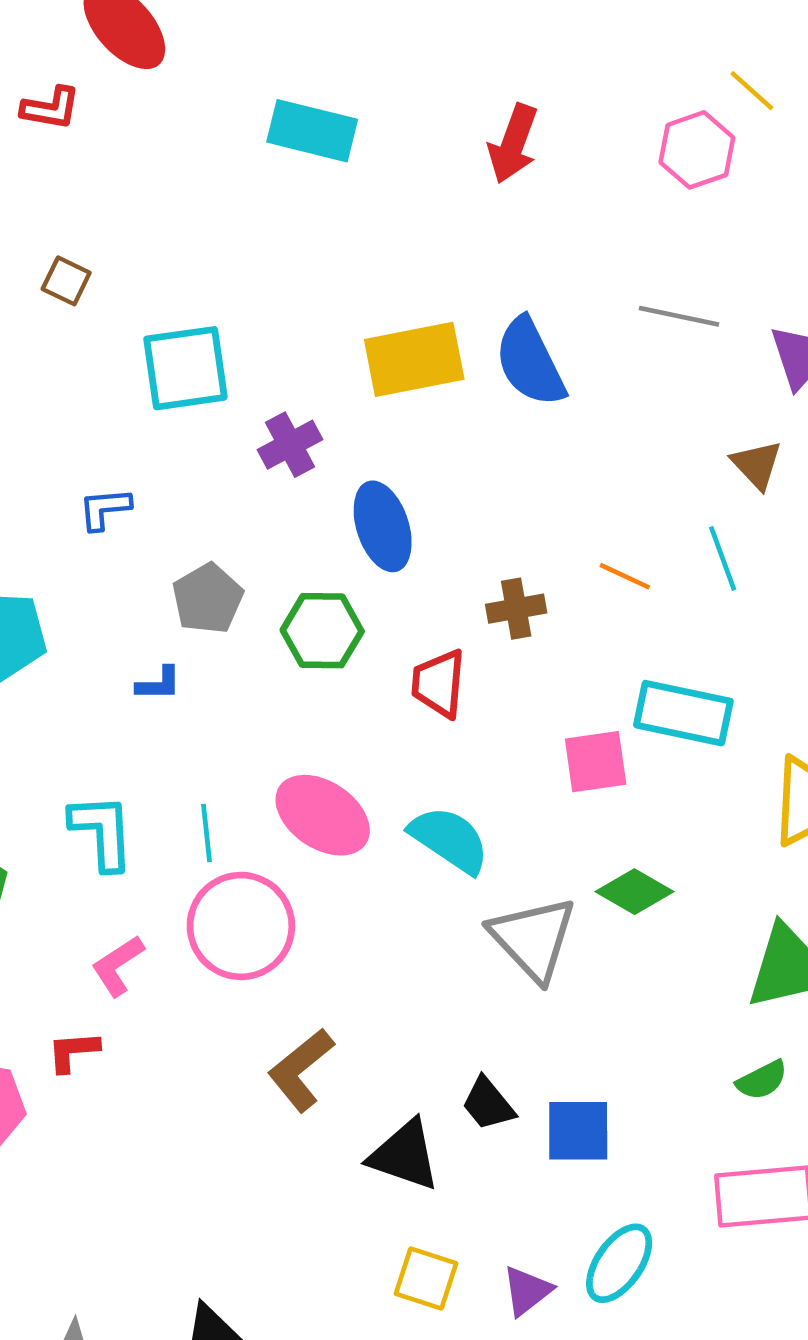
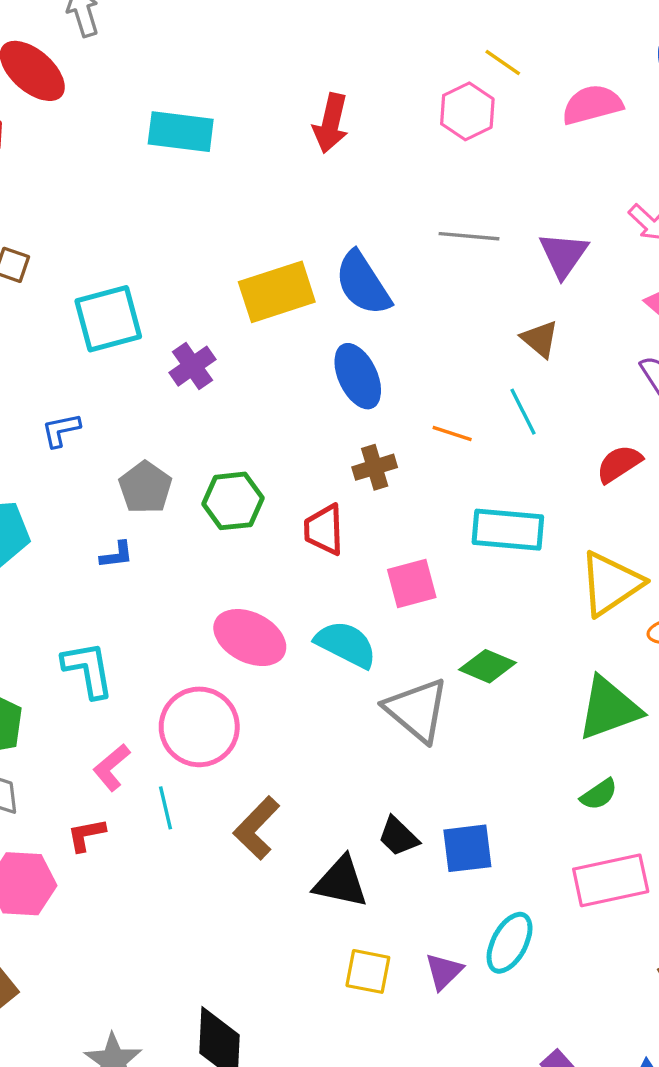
blue ellipse: (383, 526) -> (358, 376), moved
pink square: (596, 762) -> (412, 584), moved
cyan line: (207, 833) -> (166, 808), moved

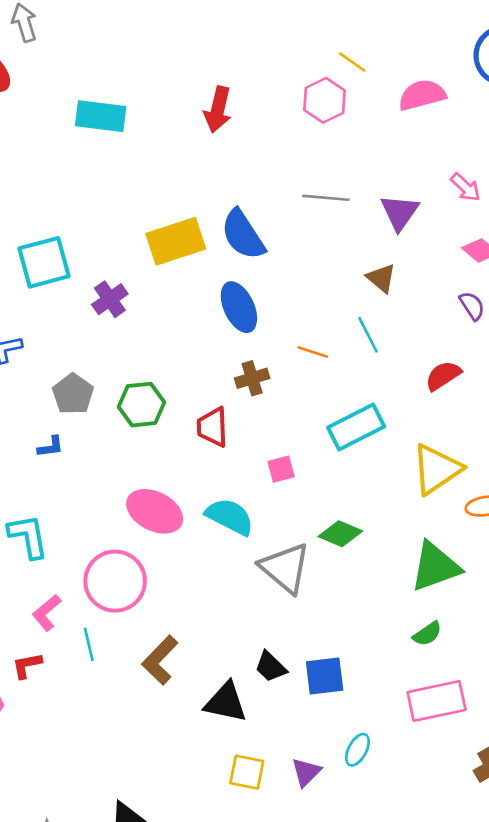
cyan rectangle: (508, 530) -> (356, 427), turned -32
pink square: (412, 584) -> (281, 469), size x0.7
cyan ellipse: (510, 943) -> (357, 750), size x0.7

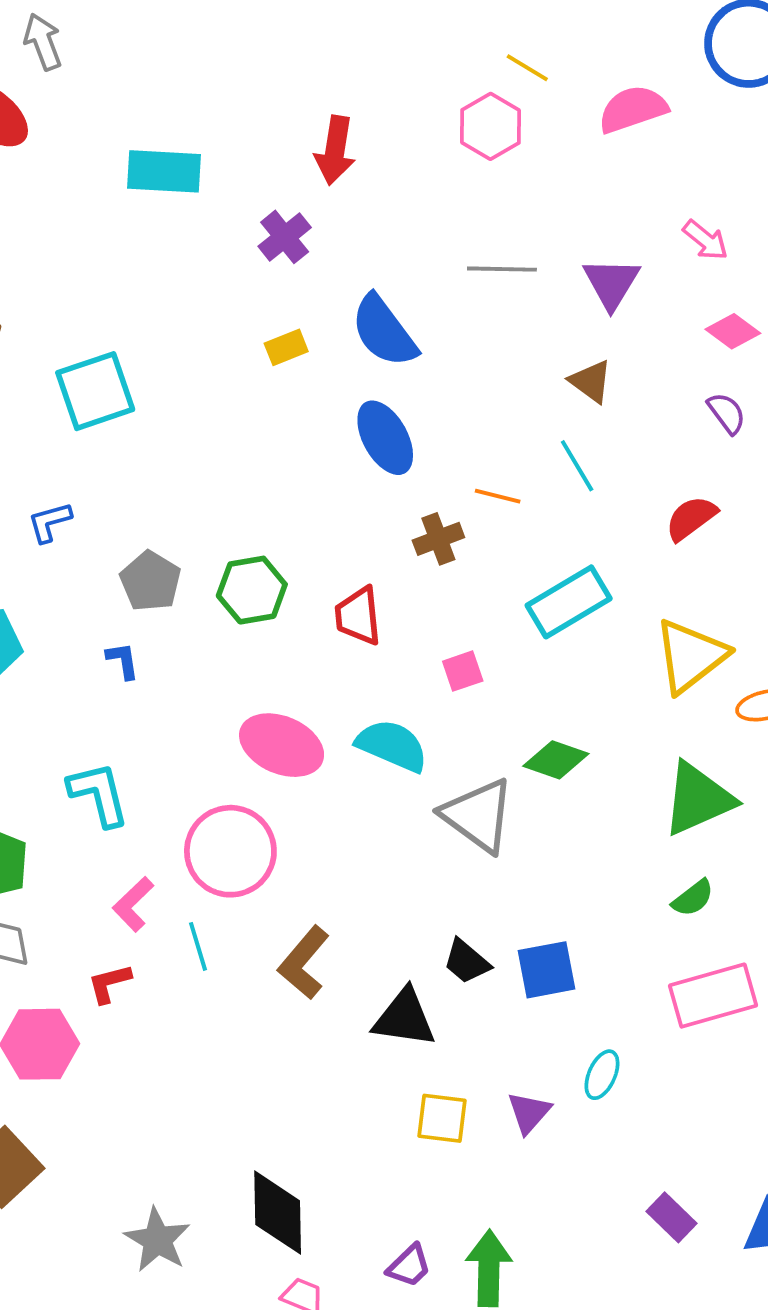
yellow rectangle: (176, 241) -> (286, 347), size x0.5
purple cross: (110, 299) -> (285, 237), moved
brown cross: (252, 378) -> (438, 539), moved
blue L-shape: (51, 447) -> (123, 661), turned -88

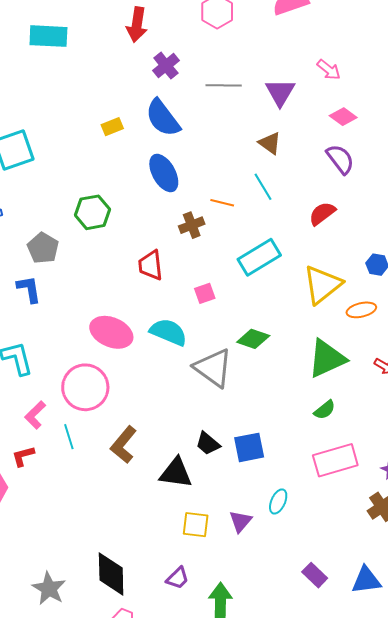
purple cross: (285, 237) -> (166, 66), moved
purple semicircle: (727, 413) -> (340, 159), size x1.4
green hexagon: (252, 590) -> (92, 212), moved
blue L-shape: (123, 661) -> (29, 289), size x1.4
purple trapezoid: (409, 1266) -> (178, 578), moved

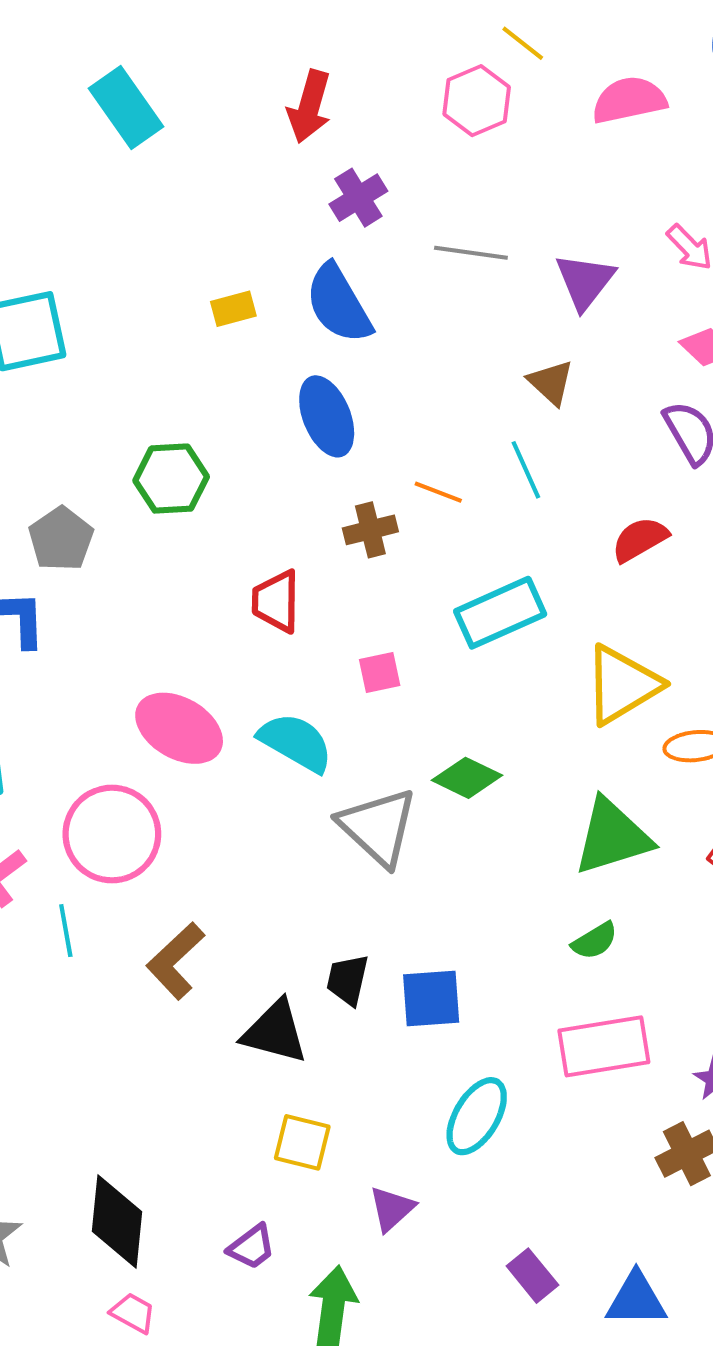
cyan rectangle: (48, 36) -> (126, 108), turned 45
black trapezoid: (208, 444) -> (348, 980), turned 56
cyan ellipse: (278, 502) -> (477, 1116), size x1.5
purple triangle: (241, 521) -> (392, 1209), moved

